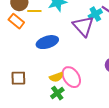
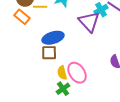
yellow semicircle: (56, 77) -> (62, 73), turned 96
brown square: (18, 78) -> (49, 53), moved

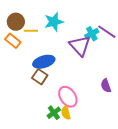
brown square: (49, 53) -> (40, 77), turned 35
yellow semicircle: (62, 73) -> (66, 113), moved

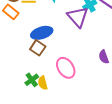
green cross: (54, 113) -> (32, 80), moved
yellow semicircle: (66, 113) -> (43, 83), moved

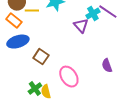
purple triangle: (78, 17) -> (81, 26), size x0.7
blue ellipse: (42, 33) -> (18, 42), moved

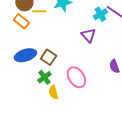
purple triangle: (81, 26) -> (88, 35), moved
blue ellipse: (18, 42) -> (25, 55), moved
green cross: (35, 89) -> (44, 77), moved

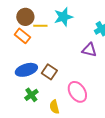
purple triangle: (88, 35) -> (89, 50), turned -35
green cross: (44, 77) -> (31, 95), moved

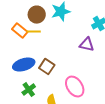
brown circle: (25, 17) -> (37, 15), moved
yellow line: (40, 26) -> (34, 32), moved

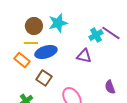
orange rectangle: (20, 31) -> (22, 60), moved
blue ellipse: (24, 65) -> (46, 52), moved

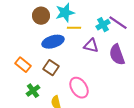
yellow line: (31, 43) -> (74, 28), moved
orange rectangle: (22, 60) -> (23, 65), moved
purple semicircle: (110, 87) -> (117, 55), moved, size x1.5

